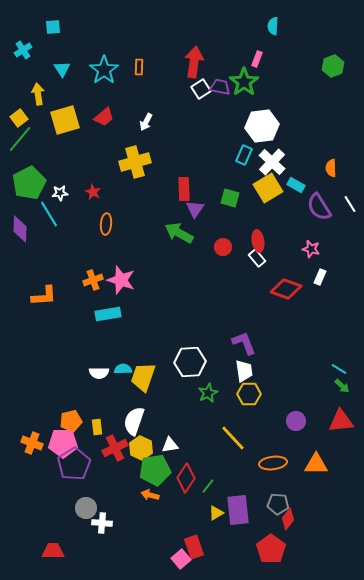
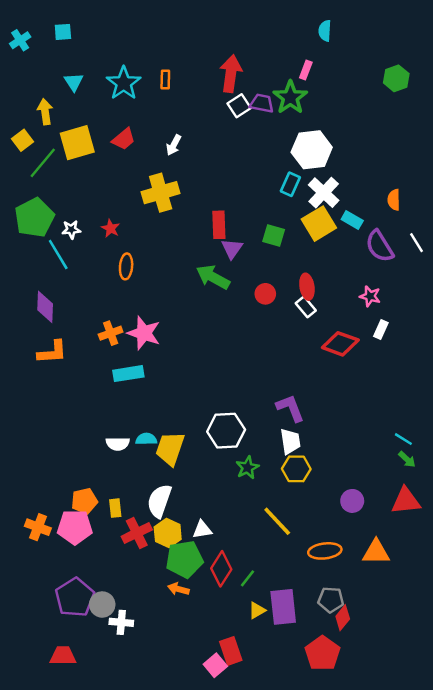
cyan cross: (23, 50) -> (20, 40), moved
green line: (20, 139) -> (43, 163), moved
purple diamond: (20, 229) -> (45, 307), moved
purple pentagon: (74, 464) -> (75, 597), moved

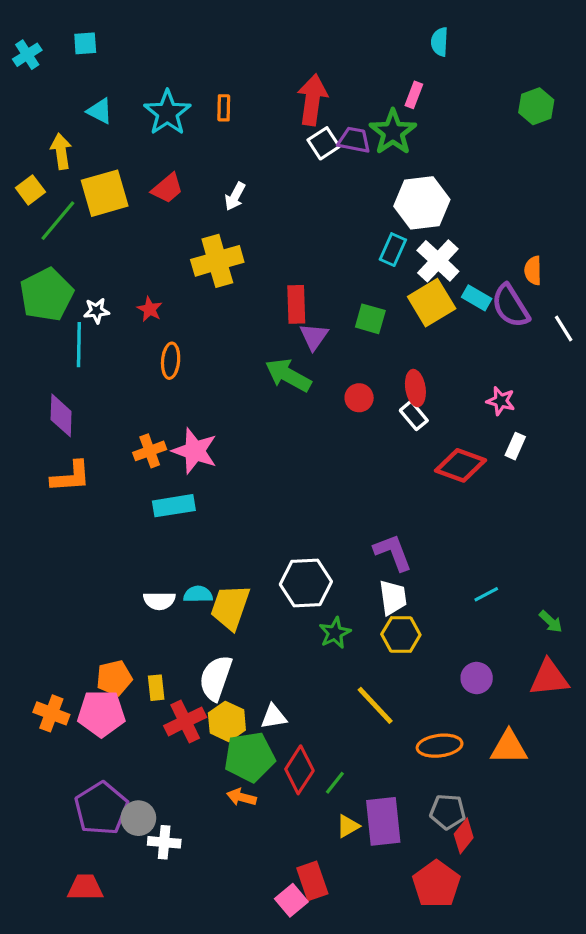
cyan triangle: (74, 82) -> (100, 111), turned -30
purple semicircle: (380, 246) -> (510, 306), moved
cyan line: (58, 255) -> (79, 345), turned 32
cyan line: (403, 439) -> (486, 594), moved, turned -60

